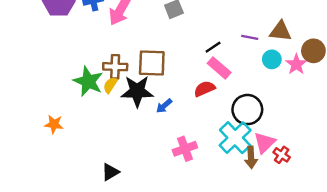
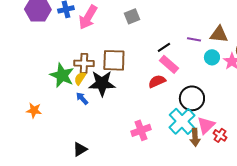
blue arrow: (164, 106) -> (82, 98), moved, turned 88

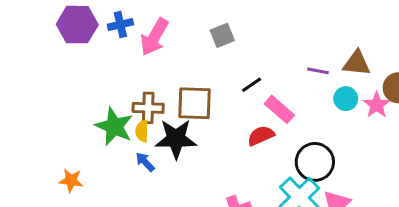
black line: (164, 47) -> (252, 85), moved
yellow semicircle: (80, 78) -> (142, 131), turned -32

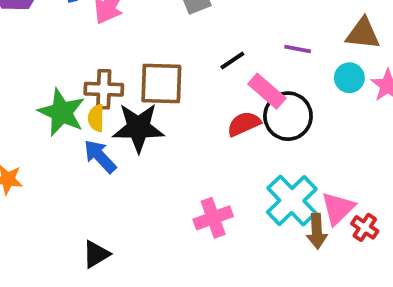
purple line: (318, 71) -> (298, 49), moved
blue arrow: (145, 162) -> (100, 156), size x1.4
black circle: (315, 162) -> (288, 116), moved

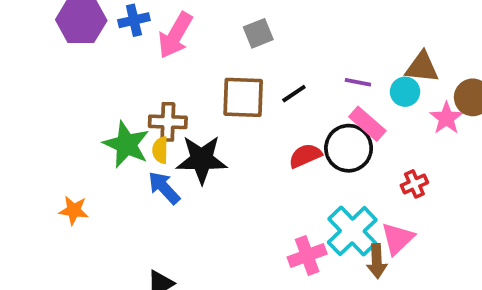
cyan circle: (349, 78) -> (405, 92), moved
brown square: (161, 83) -> (243, 97), moved
pink rectangle: (267, 91) -> (367, 124), moved
pink cross: (213, 218) -> (307, 256), moved
red cross: (365, 227) -> (414, 184), moved, turned 32

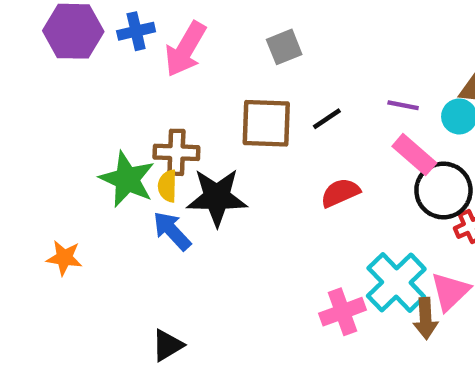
black circle: (349, 148) -> (443, 191), moved

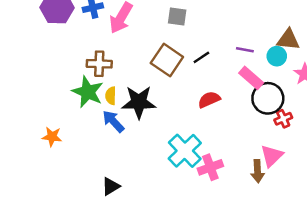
gray square: (284, 47) -> (177, 17), turned 30
brown square: (266, 123) -> (167, 60), turned 32
brown cross: (176, 152) -> (99, 64), moved
cyan cross: (396, 282) -> (185, 151), moved

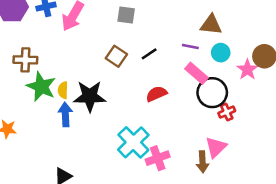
brown triangle: (288, 40) -> (211, 25), moved
brown square: (167, 60) -> (116, 56), size x0.7
brown cross: (99, 64) -> (25, 60), moved
blue arrow: (113, 121) -> (65, 114), turned 40

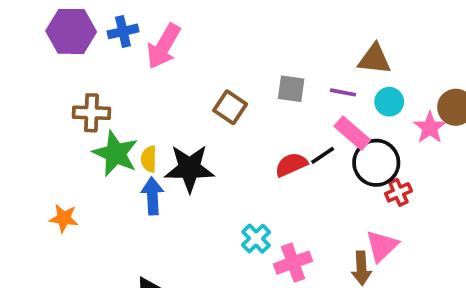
gray square: (126, 15) -> (291, 89), moved
black line: (149, 54) -> (323, 155), moved
cyan cross: (133, 142) -> (256, 239), size x0.6

